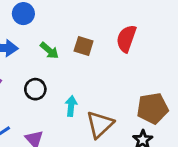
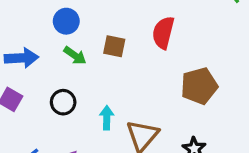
blue circle: (23, 14) -> (66, 21), moved
brown pentagon: (153, 108) -> (199, 86), moved

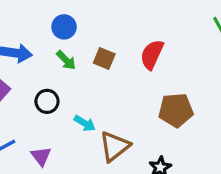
cyan arrow: (107, 118) -> (85, 123), turned 110

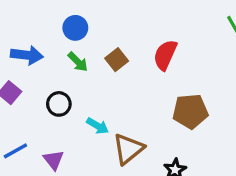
brown square: (104, 59) -> (117, 60), turned 30

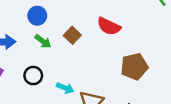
red semicircle: (165, 55) -> (109, 26), turned -80

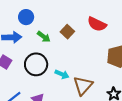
blue circle: (37, 16) -> (26, 17), moved
black circle: (33, 76) -> (36, 64), size x1.5

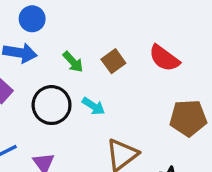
blue circle: (26, 17) -> (32, 19), moved
cyan arrow: (62, 74) -> (93, 106), moved

